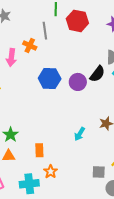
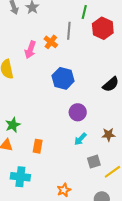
purple circle: (78, 82) -> (78, 112), moved
orange star: (51, 172) -> (64, 190), moved
gray square: (99, 172) -> (94, 162), moved, turned -32

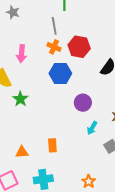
red hexagon: (103, 28) -> (79, 47), moved
orange cross: (51, 42) -> (54, 47), moved
green star: (13, 125) -> (20, 99), moved

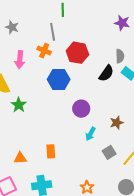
gray star: (13, 12) -> (12, 27), moved
orange cross: (54, 47) -> (44, 51), moved

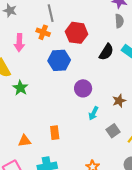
gray semicircle: (120, 56) -> (119, 21), moved

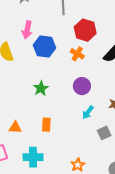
orange cross: (43, 32) -> (77, 54), moved
blue hexagon: (59, 60) -> (45, 47), moved
green star: (20, 88) -> (41, 88), moved

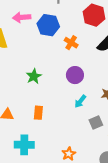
pink arrow: (27, 30) -> (22, 17), turned 72
red hexagon: (85, 30) -> (94, 15), moved
blue hexagon: (45, 47) -> (48, 25), moved

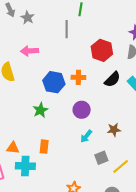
blue hexagon: (48, 25) -> (54, 82), moved
orange cross: (71, 43) -> (78, 77), turned -32
cyan cross: (24, 145) -> (25, 166), moved

